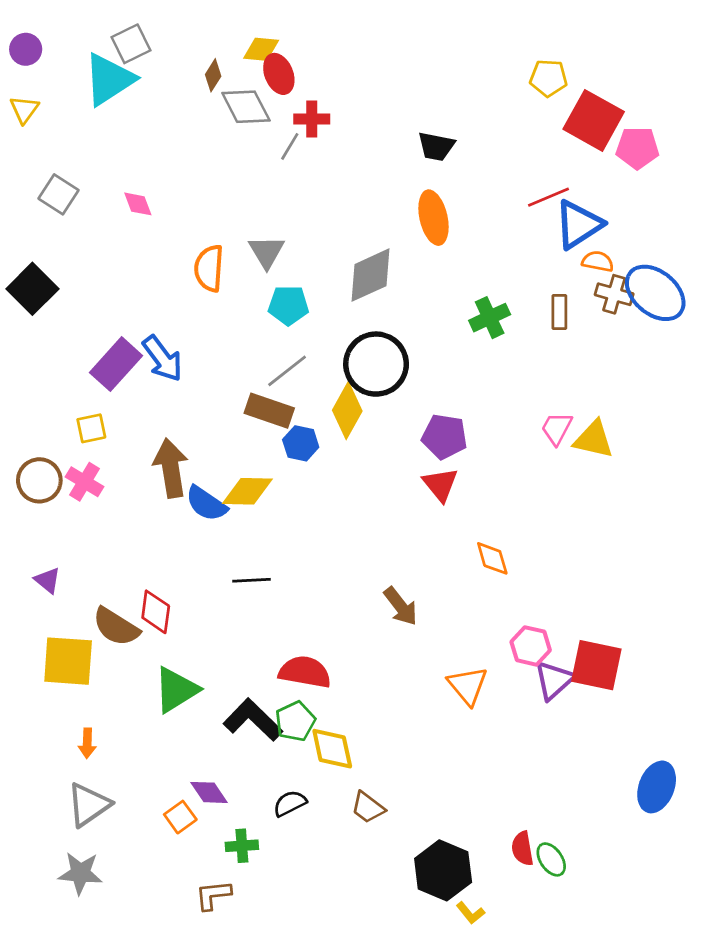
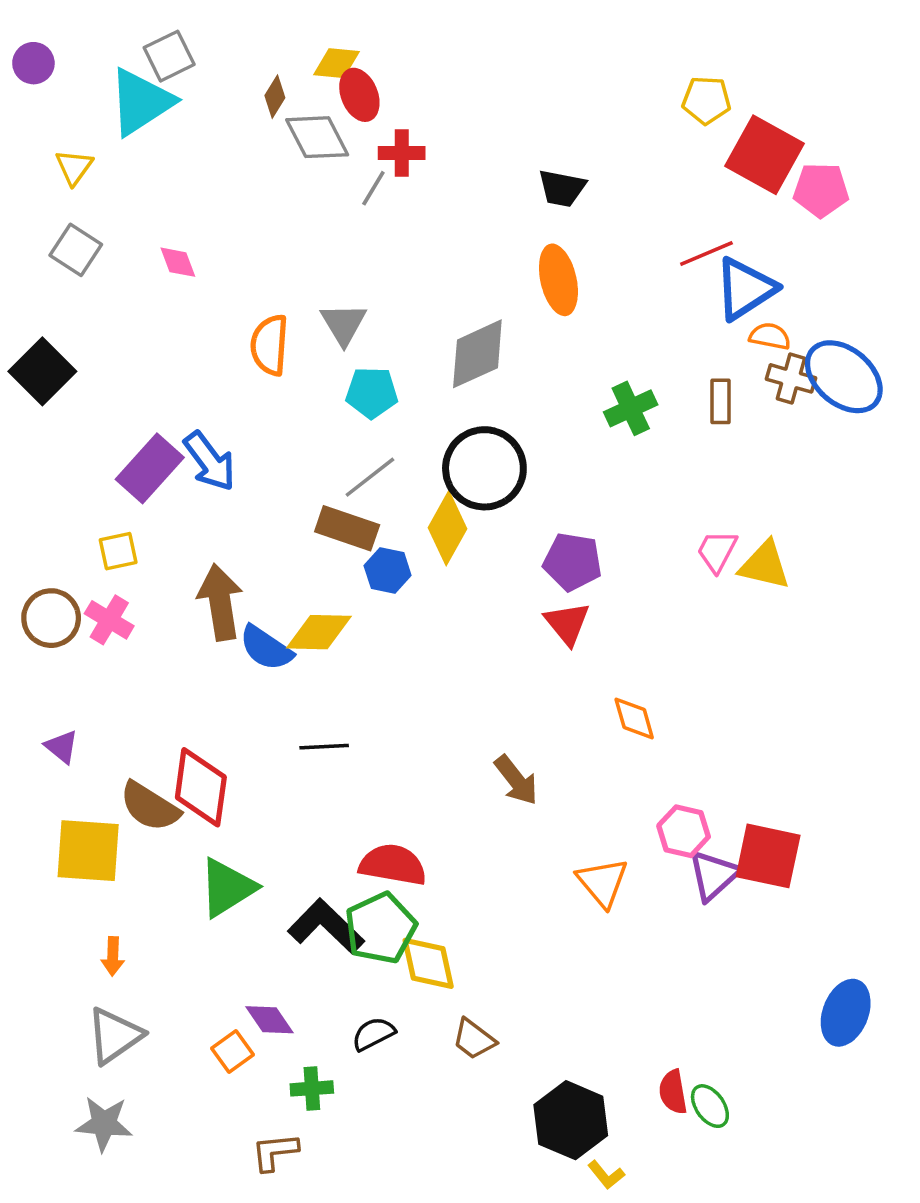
yellow triangle: (24, 109) -> (74, 167), moved
red diamond: (156, 612) -> (201, 787), size x1.4
green pentagon: (295, 721) -> (381, 928), size x1.4

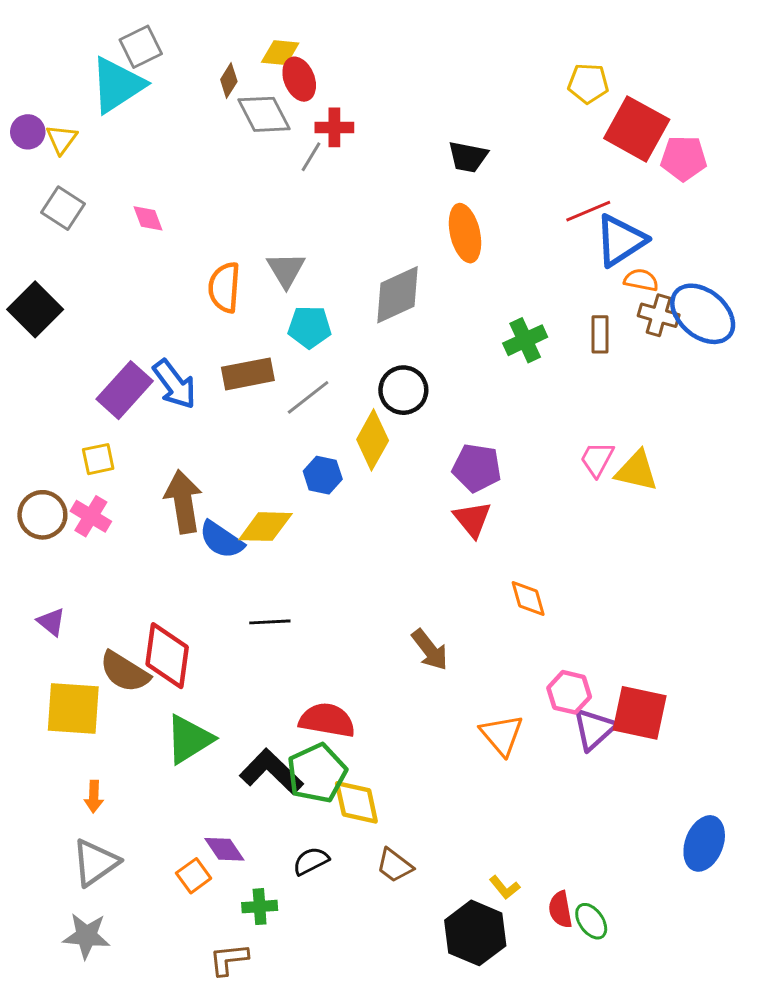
purple circle: (33, 63) -> (28, 132), moved
black circle: (484, 468) -> (403, 390), size x0.7
brown rectangle: (347, 528) -> (248, 374), moved, turned -30
yellow L-shape: (606, 1175) -> (505, 887), moved

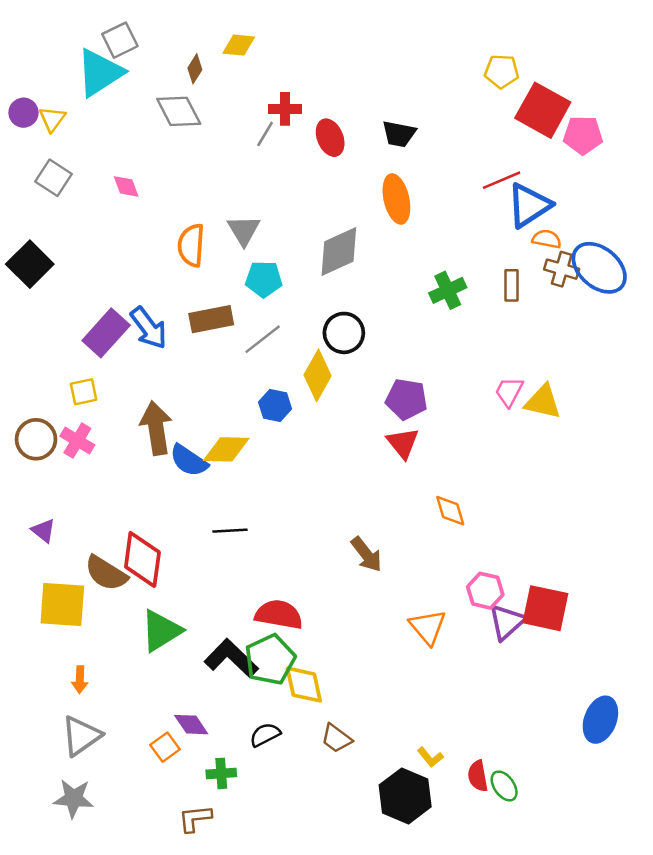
red ellipse: (299, 79) -> (330, 138), moved
gray diamond: (264, 114) -> (179, 111), moved

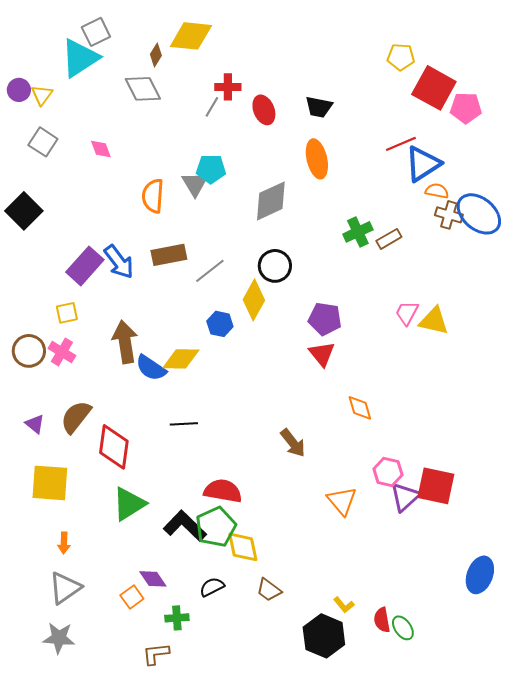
yellow diamond: (239, 45) -> (191, 36), size x1.6
cyan pentagon: (264, 279) -> (211, 169), moved
brown rectangle: (512, 285) -> (389, 239), moved, turned 60
brown semicircle: (106, 573) -> (76, 417), moved, turned 96

